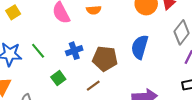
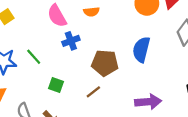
blue cross: (74, 51) -> (71, 41), moved
green square: (58, 78) -> (56, 85), turned -32

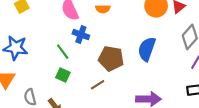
blue cross: (71, 41) -> (81, 35), turned 35
green line: (34, 57) -> (63, 52), moved

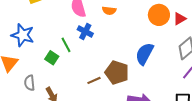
brown pentagon: (111, 58) -> (117, 72), moved
green square: (63, 75) -> (52, 58), moved

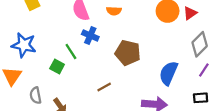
blue semicircle: (145, 54) -> (168, 73), moved
brown pentagon: (117, 72) -> (128, 53), moved

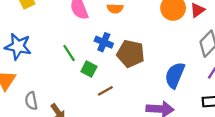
blue cross: (90, 35) -> (104, 42), moved
green square: (57, 67) -> (89, 69), moved

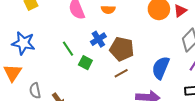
blue cross: (104, 42) -> (98, 39), turned 35
brown line: (105, 91) -> (121, 73), moved

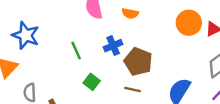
green square: (85, 63) -> (92, 82), moved
brown line: (121, 73) -> (133, 90), turned 32

